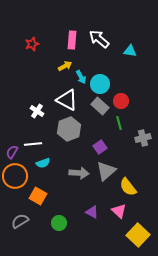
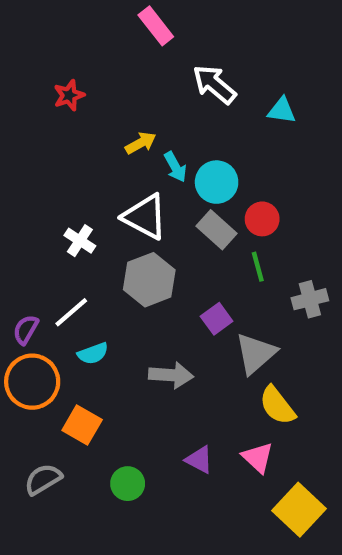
pink rectangle: (72, 40) -> (156, 26), moved, turned -42
white line: (33, 144) -> (71, 312), turned -36
gray triangle: (106, 171) -> (256, 353), moved

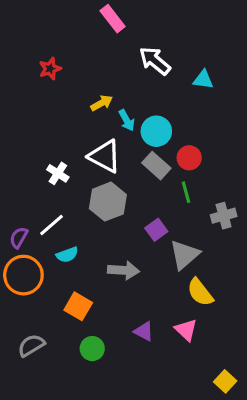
orange square: (82, 425) -> (78, 306), moved
yellow square: (299, 510) -> (225, 381), moved, size x0.6

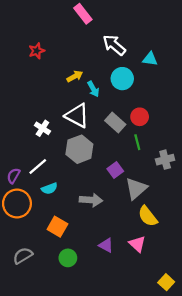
cyan circle: (156, 131) -> (122, 79), moved

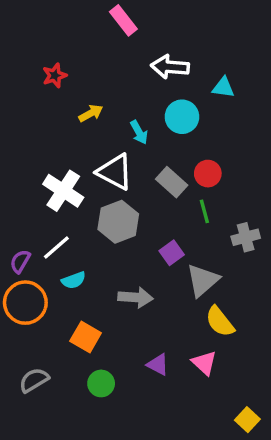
white arrow: (114, 45) -> (170, 67), turned -35
yellow arrow: (75, 76) -> (91, 113), moved
white cross: (42, 128) -> (63, 191), size x1.6

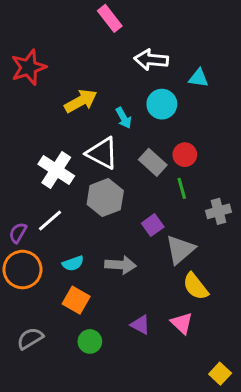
red star: (55, 75) -> (29, 67), moved, size x1.6
yellow arrow: (91, 113) -> (81, 101), size x1.5
cyan semicircle: (74, 280) -> (73, 263), moved

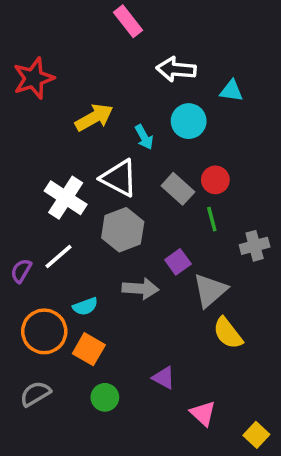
gray arrow: (120, 265) -> (140, 289), moved
orange circle: (22, 270) -> (44, 331), moved
pink triangle: (182, 323) -> (203, 413), moved

